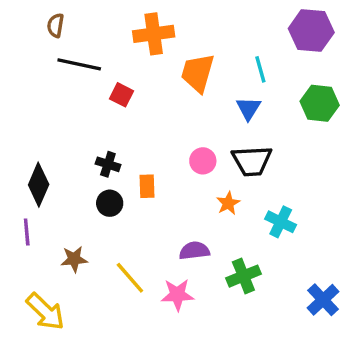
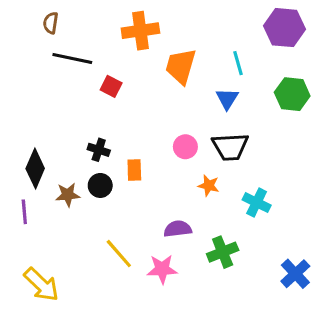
orange star: (228, 203) -> (209, 185), turned -30
brown star: (74, 259) -> (68, 195), moved

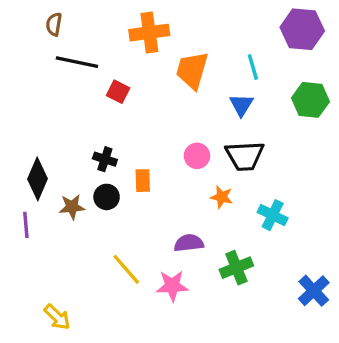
yellow arrow: (41, 285) -> (57, 317), moved, size x0.7

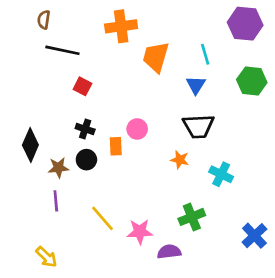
red square: (118, 92) -> (82, 86), moved
pink circle: (197, 156) -> (137, 129), moved
purple line: (26, 225) -> (56, 201), moved
purple semicircle: (189, 243) -> (169, 252), moved

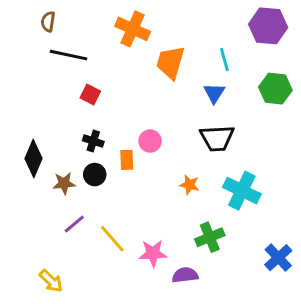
orange cross: (121, 26) -> (133, 29), turned 32
orange star: (180, 160) -> (189, 185), moved
cyan cross: (221, 174) -> (242, 191), size x1.4
purple line: (56, 201) -> (74, 224), moved, turned 55

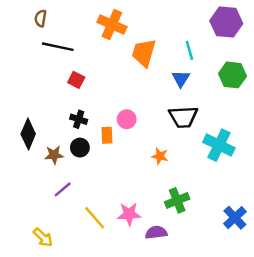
cyan cross: (242, 191) -> (219, 145), moved
yellow line: (112, 239) -> (95, 218), moved

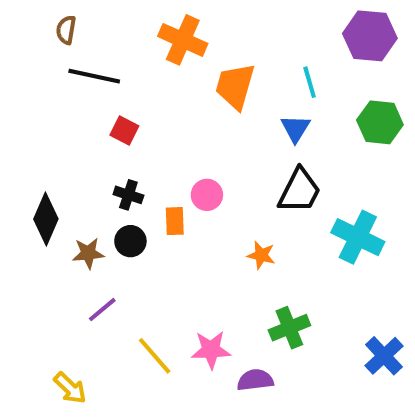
black trapezoid: (183, 117) -> (299, 191), turned -60

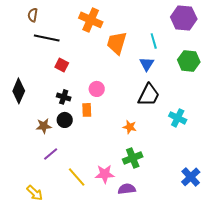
pink circle: (207, 195) -> (97, 89), moved
black diamond: (46, 219) -> (19, 91), moved
cyan cross: (358, 237) -> (178, 118), size x0.7
green cross: (289, 328) -> (133, 158), moved

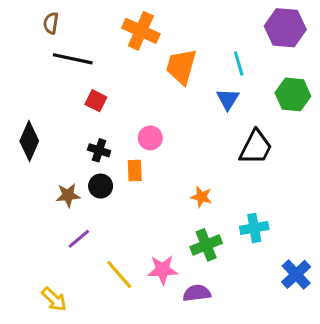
black trapezoid: (149, 95) -> (256, 147), moved
cyan cross: (178, 118) -> (254, 228), moved, turned -36

